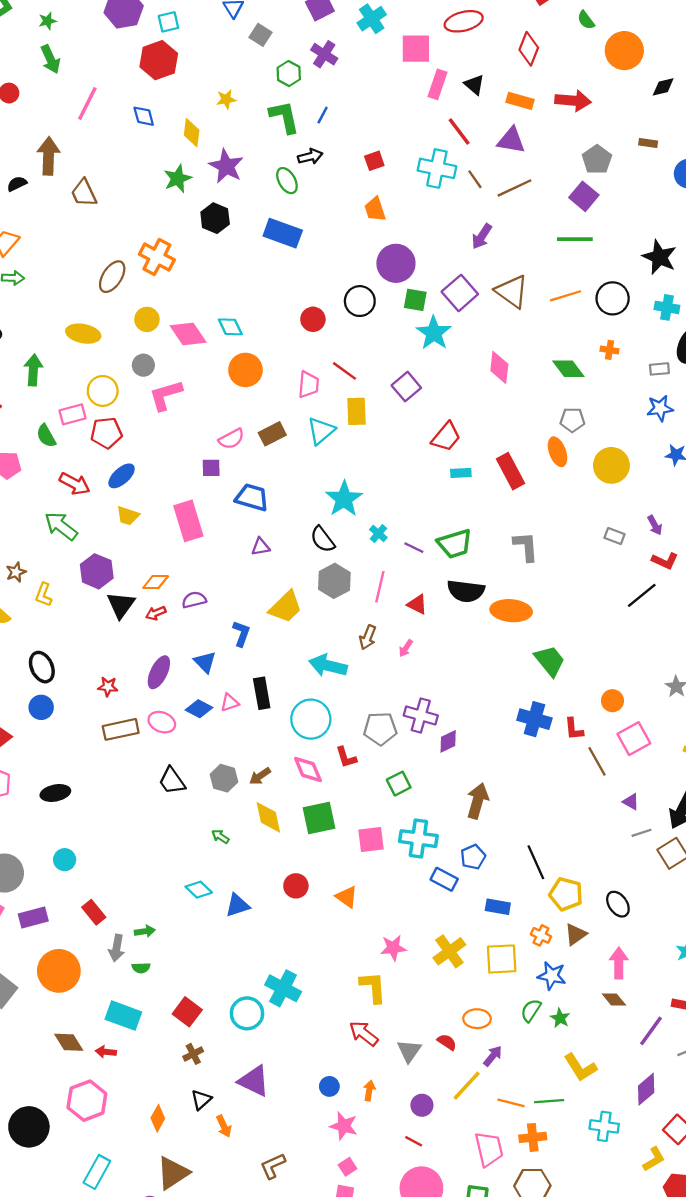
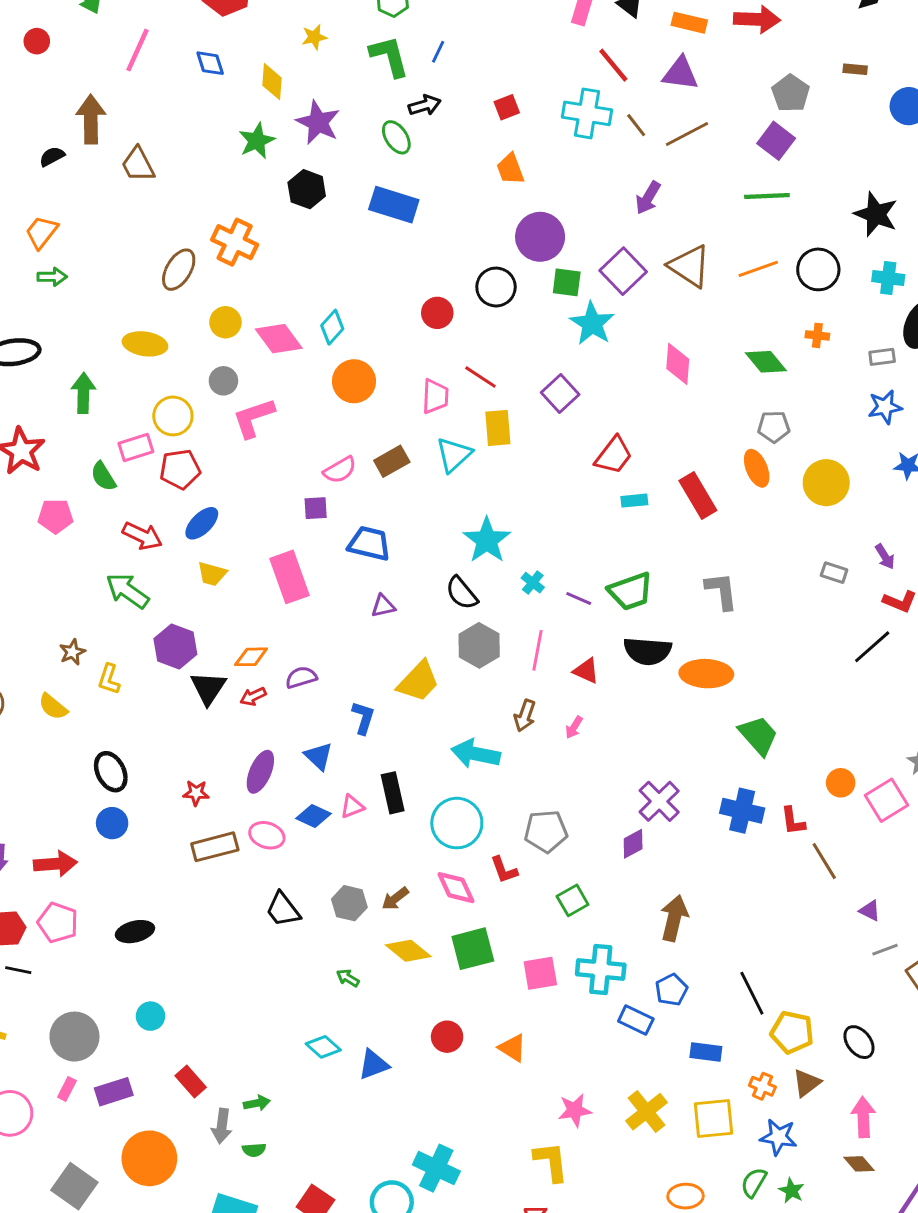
cyan diamond: (230, 327) -> (332, 327), turned 70
purple cross: (421, 715) -> (659, 801), moved, turned 32
pink square: (634, 739) -> (887, 800), moved
yellow diamond: (268, 817) -> (408, 951), turned -36

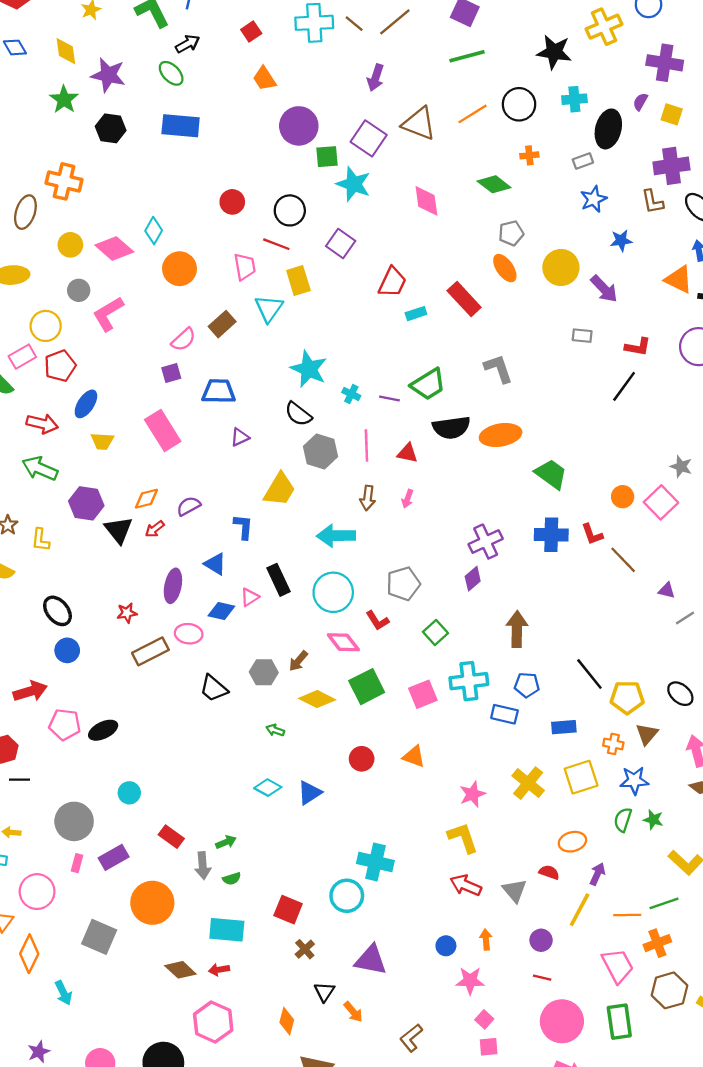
black circle: (496, 287) -> (290, 210), moved
purple arrow: (885, 557) -> (604, 289), moved, size x1.5
purple cross: (659, 801) -> (486, 542), turned 32
pink pentagon: (58, 923) -> (65, 725), moved
blue pentagon: (671, 990) -> (527, 685), turned -30

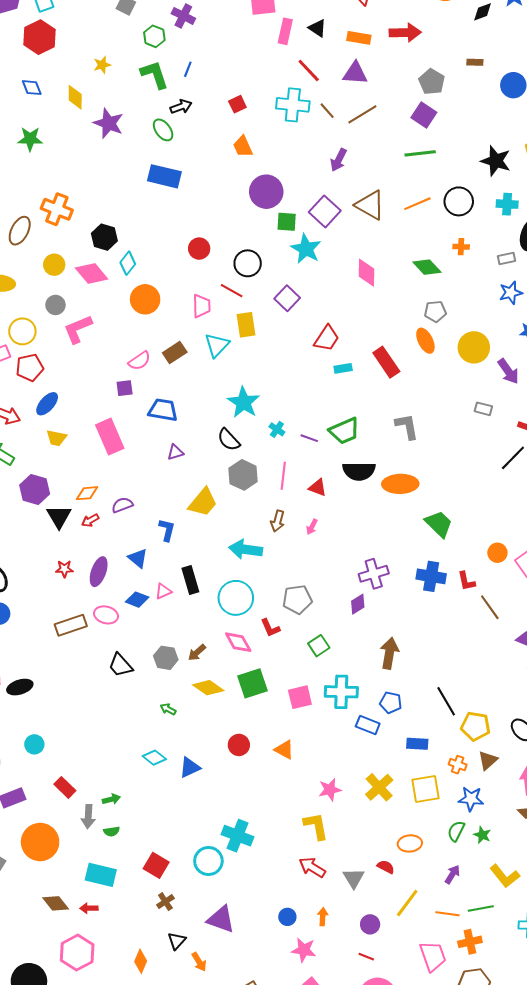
green star: (64, 99) -> (30, 139), moved, turned 30
black hexagon: (111, 128) -> (104, 237), moved
red star: (127, 613) -> (64, 569), moved
purple arrow: (597, 874) -> (452, 874), moved

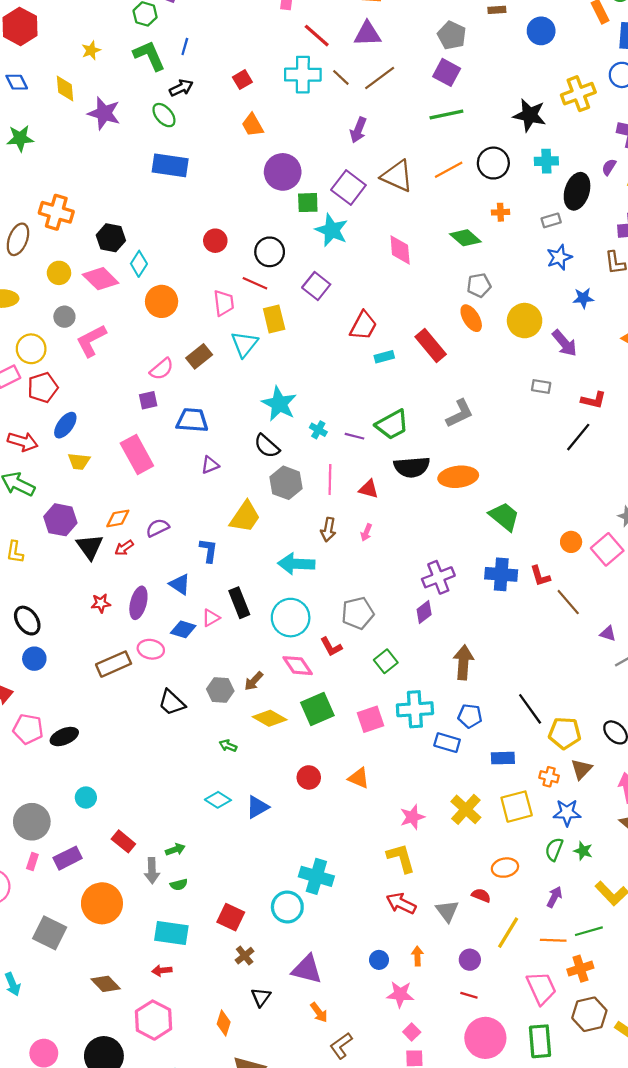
gray L-shape: (407, 426) -> (460, 413), turned 80
brown diamond: (56, 903) -> (106, 984), moved
orange arrow: (199, 962) -> (319, 1012), moved

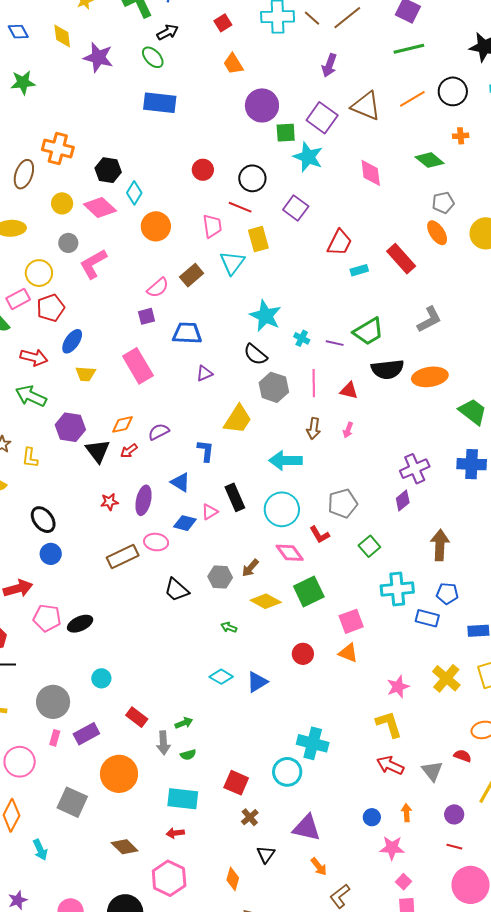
pink square: (371, 719) -> (351, 621), moved

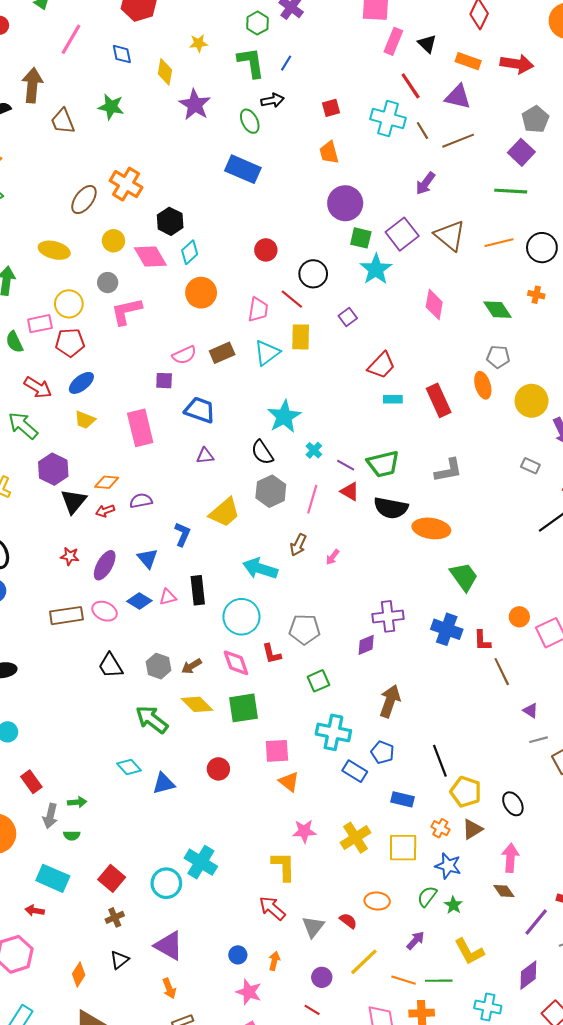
purple square: (296, 208) -> (348, 317), size x0.7
red triangle: (349, 391) -> (350, 491), moved
green arrow: (229, 627) -> (152, 719), size x2.0
orange triangle: (348, 653) -> (289, 782), moved

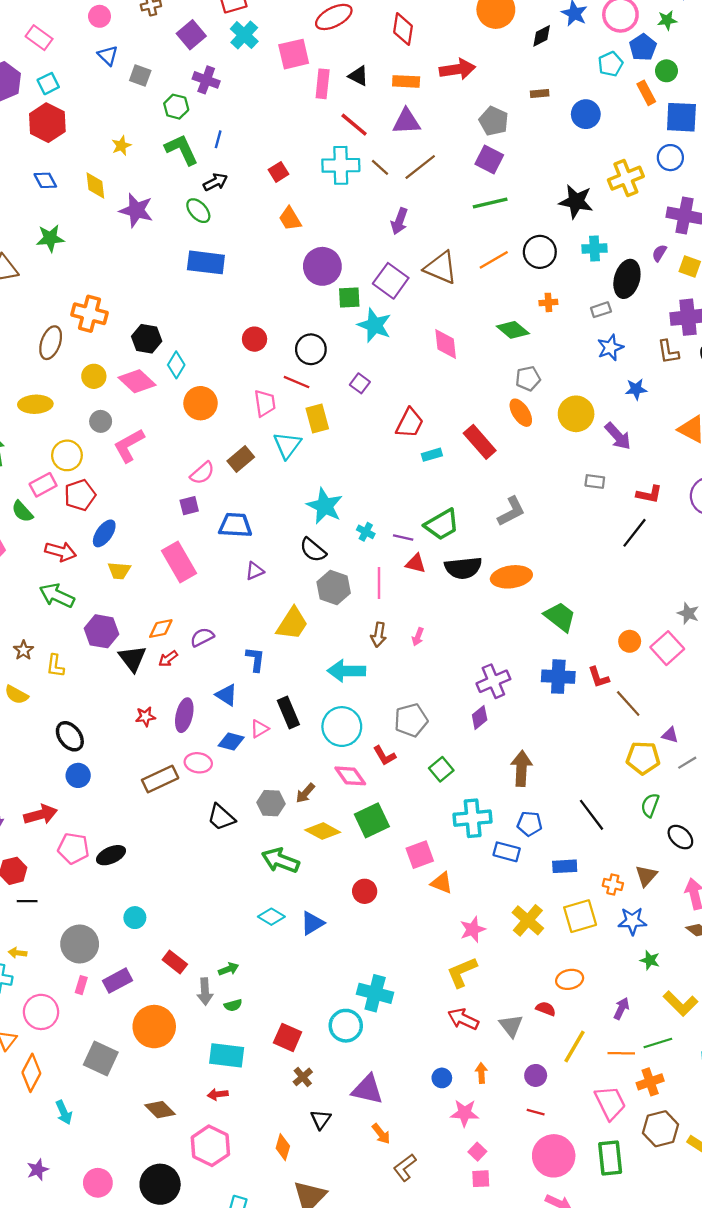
yellow pentagon: (466, 792) -> (643, 758), moved
yellow L-shape: (283, 866) -> (462, 972), turned -96
green semicircle: (427, 896) -> (650, 805), moved

